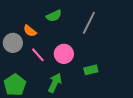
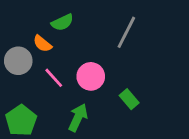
green semicircle: (54, 16) -> (62, 22), moved
green rectangle: (91, 70) -> (129, 99), turned 64

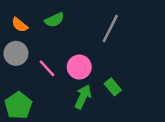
orange semicircle: (42, 44) -> (20, 25), moved
green arrow: (78, 118) -> (83, 97), moved

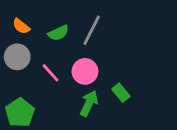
green semicircle: (54, 20) -> (58, 33), moved
gray line: (110, 29) -> (92, 30), moved

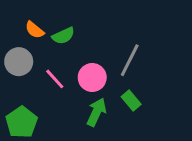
orange semicircle: (21, 26) -> (35, 30), moved
gray line: (92, 30) -> (130, 60), moved

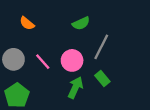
green semicircle: (63, 36) -> (81, 23), moved
gray circle: (19, 62) -> (13, 59), moved

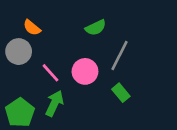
gray circle: (13, 59) -> (19, 52), moved
green arrow: (75, 87) -> (54, 103), moved

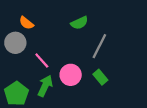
pink circle: (85, 71) -> (71, 75), moved

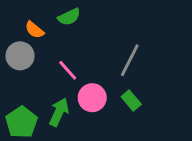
green semicircle: (79, 23) -> (69, 17), moved
pink line: (42, 60) -> (68, 70), moved

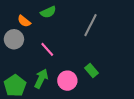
gray line: (130, 60) -> (91, 25), moved
pink circle: (92, 98) -> (67, 81), moved

